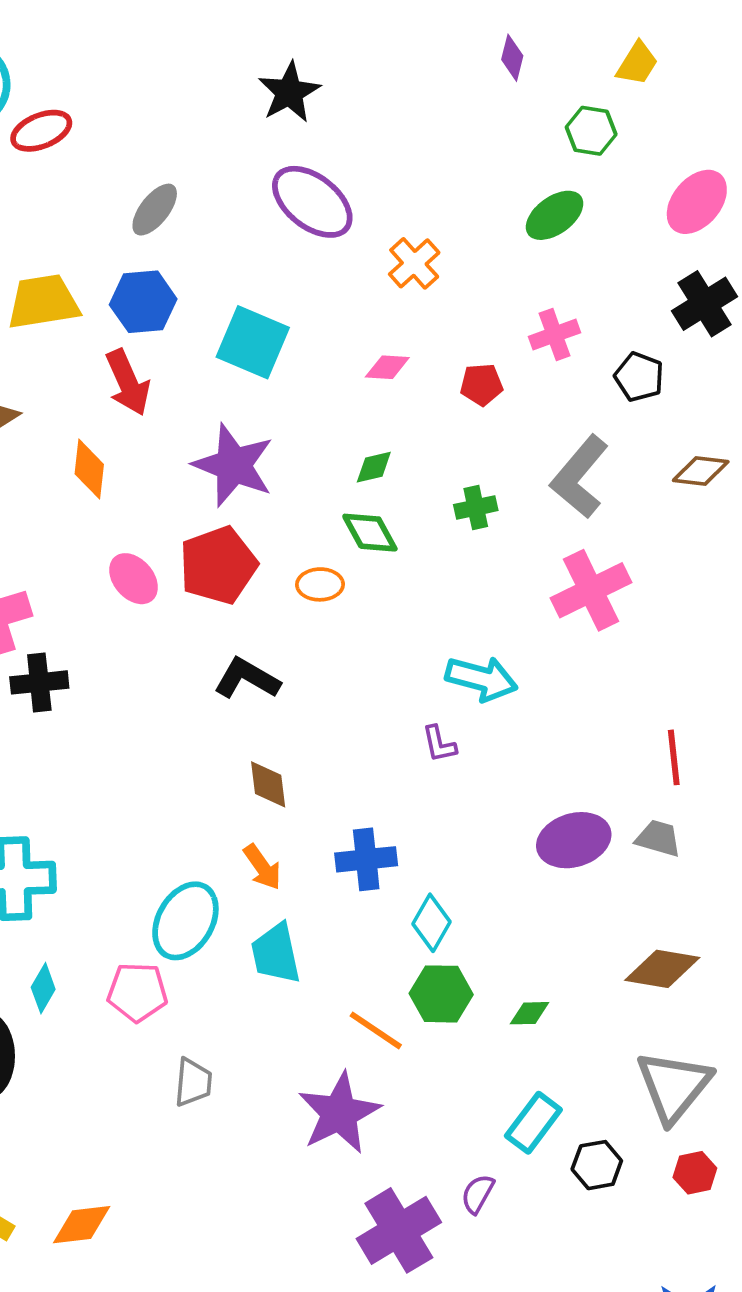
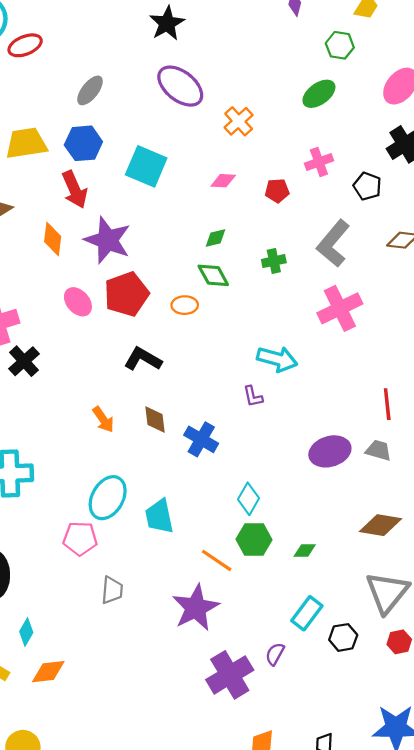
purple star: (233, 465) -> (108, 240), moved
black cross: (39, 682) -> (24, 361), turned -36
blue cross: (366, 859) -> (201, 439), moved, turned 36
orange arrow: (262, 867) -> (103, 420), moved
cyan diamond: (43, 988) -> (26, 632), moved

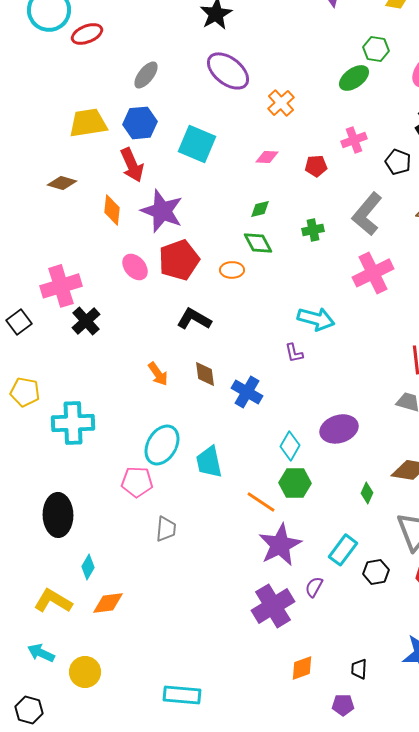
green hexagon: (340, 45) -> (376, 49), moved
purple ellipse: (330, 451) -> (339, 429), moved
green diamond: (305, 551) -> (367, 493), moved, turned -65
purple star: (196, 608) -> (280, 545), moved

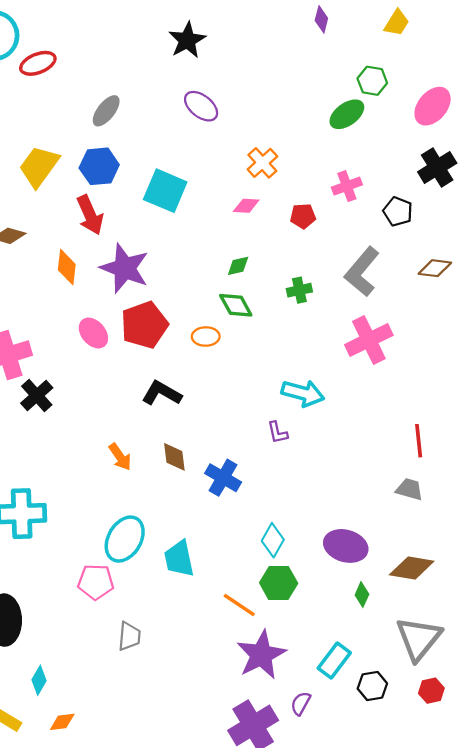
purple ellipse: (228, 71) -> (201, 106), size x0.7
orange cross: (281, 103) -> (262, 163), moved
yellow trapezoid: (88, 123) -> (39, 166), turned -45
purple ellipse: (339, 429) -> (346, 546), moved, turned 33
orange diamond: (108, 603) -> (62, 722), size x0.7

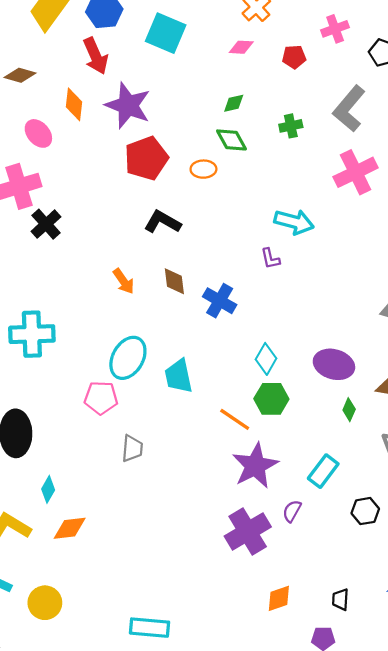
pink ellipse: (93, 333) -> (38, 133), moved
black hexagon: (372, 686) -> (365, 511), moved
orange diamond: (62, 722) -> (70, 528), size x1.4

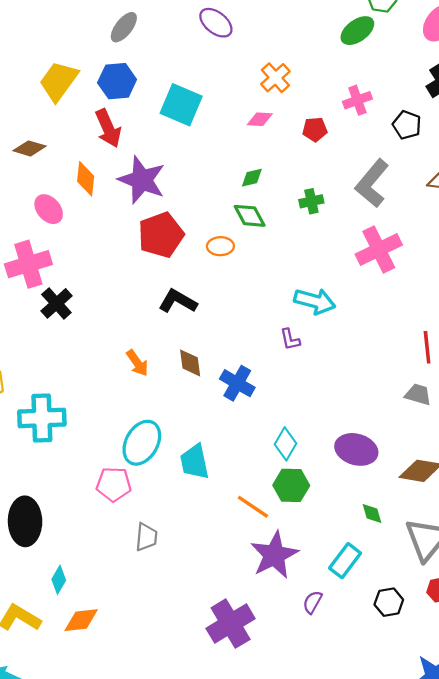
green diamond: (349, 410) -> (372, 513), moved, turned -40
purple cross: (248, 532) -> (231, 624), moved

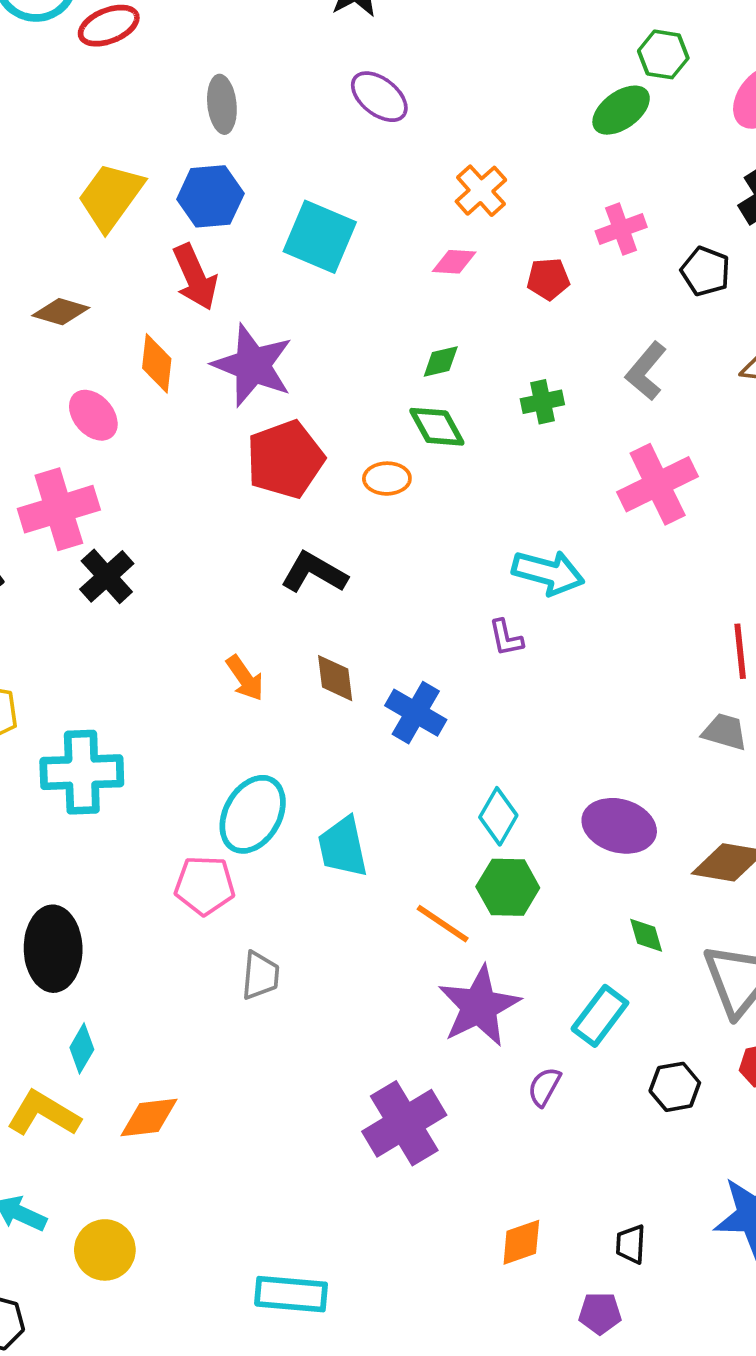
gray ellipse: (124, 27) -> (222, 104), turned -44
gray L-shape: (372, 183) -> (646, 371), size x0.7
cyan diamond: (59, 580) -> (82, 1048), moved

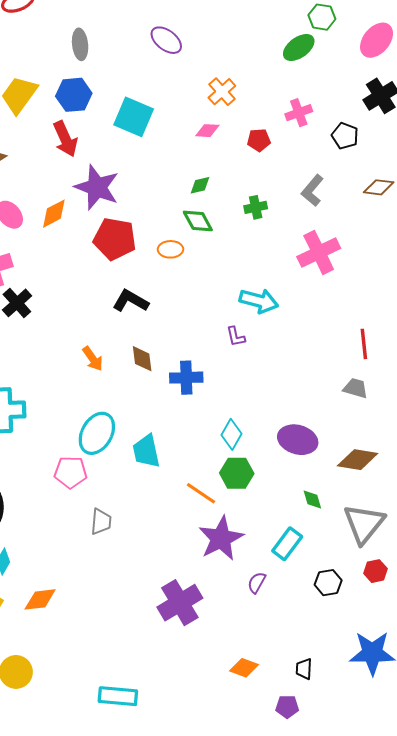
orange diamond: (157, 363) -> (54, 214), moved, turned 56
red pentagon: (285, 459) -> (115, 239), turned 30
blue cross: (416, 713) -> (186, 378), turned -32
orange diamond: (521, 1242) -> (244, 668), turned 40

